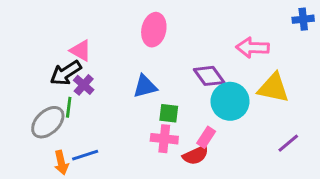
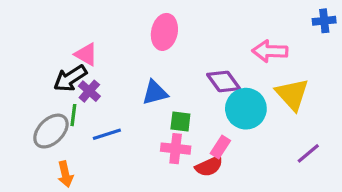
yellow triangle: (273, 88) -> (292, 94), turned 36
blue line: (85, 155) -> (107, 134), moved

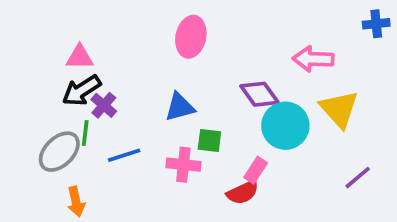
pink triangle: (86, 54) -> (80, 57), moved, turned -30
pink cross: (176, 149) -> (183, 165), moved

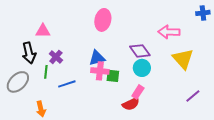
black arrow: (82, 90) -> (29, 53), moved, turned -70
cyan circle: (285, 126) -> (142, 68), moved, size x0.7
gray ellipse: (59, 152) -> (18, 82), moved
pink cross: (183, 165) -> (100, 71), moved

